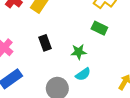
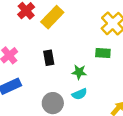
green rectangle: (99, 28) -> (103, 53), turned -32

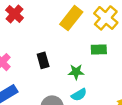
yellow rectangle: (52, 17) -> (71, 18), moved

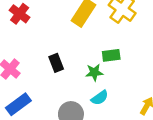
green rectangle: (99, 50) -> (111, 55), moved

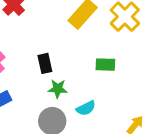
green star: (94, 72) -> (58, 89), moved

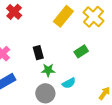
green rectangle: (105, 65) -> (81, 51), turned -32

